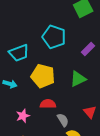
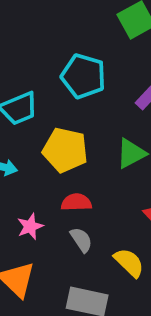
gray semicircle: (63, 120) -> (81, 240), moved

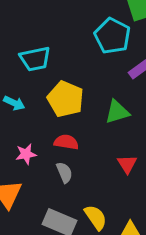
cyan pentagon: (83, 76) -> (112, 36), moved
yellow semicircle: (129, 263) -> (96, 217), moved

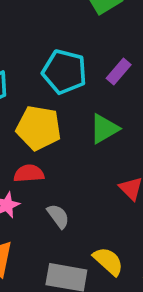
cyan pentagon: (112, 36) -> (64, 72), moved
red semicircle: (66, 142) -> (29, 173), moved

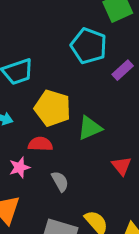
cyan pentagon: (64, 72) -> (89, 46), moved
green triangle: (104, 129) -> (90, 128), moved

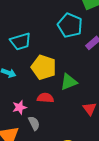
red semicircle: (40, 144) -> (45, 98), moved
gray semicircle: (60, 181) -> (34, 123), moved

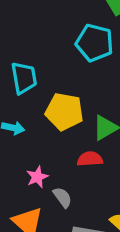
cyan trapezoid: (21, 41) -> (24, 78), turned -75
red semicircle: (45, 98) -> (90, 159), moved

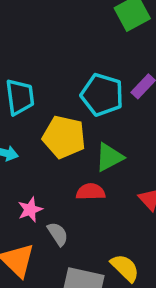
cyan pentagon: (94, 43) -> (102, 95), moved

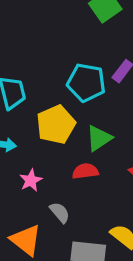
yellow pentagon: (64, 137) -> (56, 124), turned -30
pink star: (30, 210) -> (31, 180), moved

